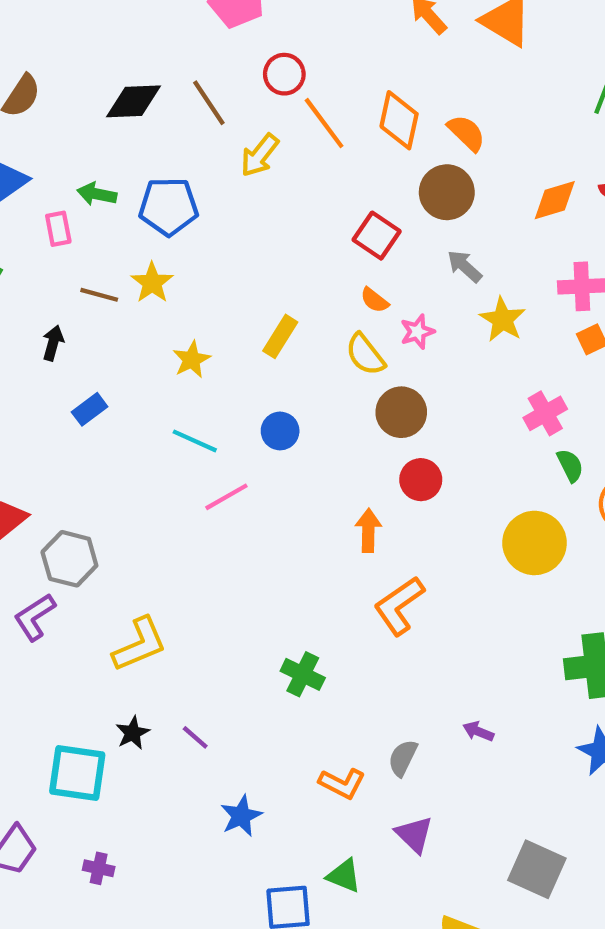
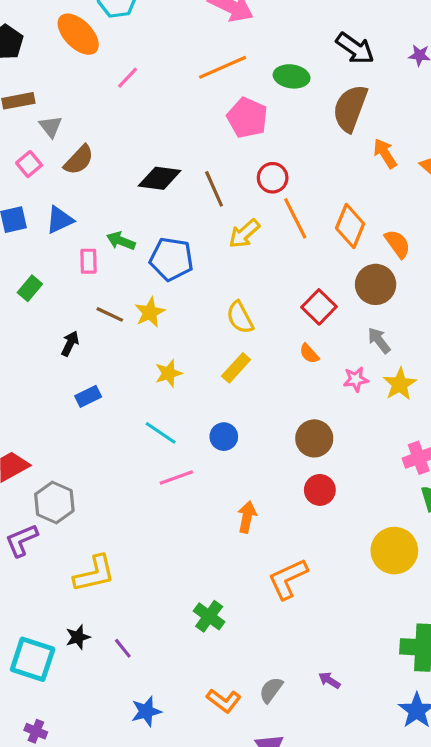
pink star: (417, 332) -> (356, 379), moved
yellow semicircle: (365, 354) -> (240, 317), moved
orange arrow: (368, 530) -> (247, 517), moved

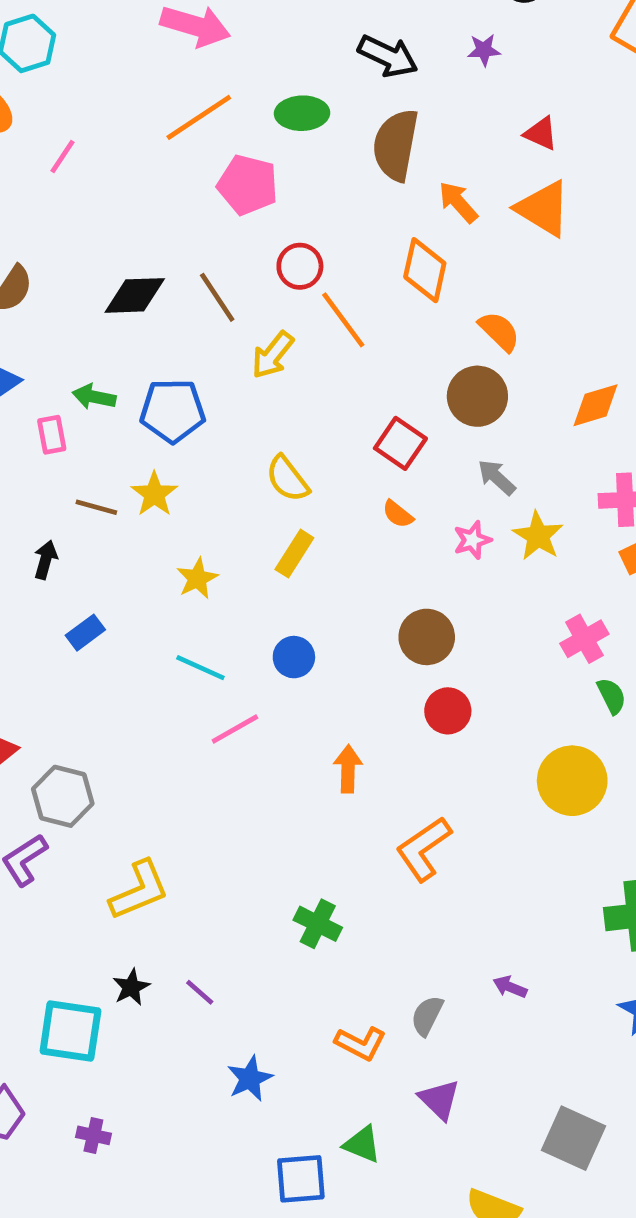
orange diamond: (350, 226) -> (425, 270), moved

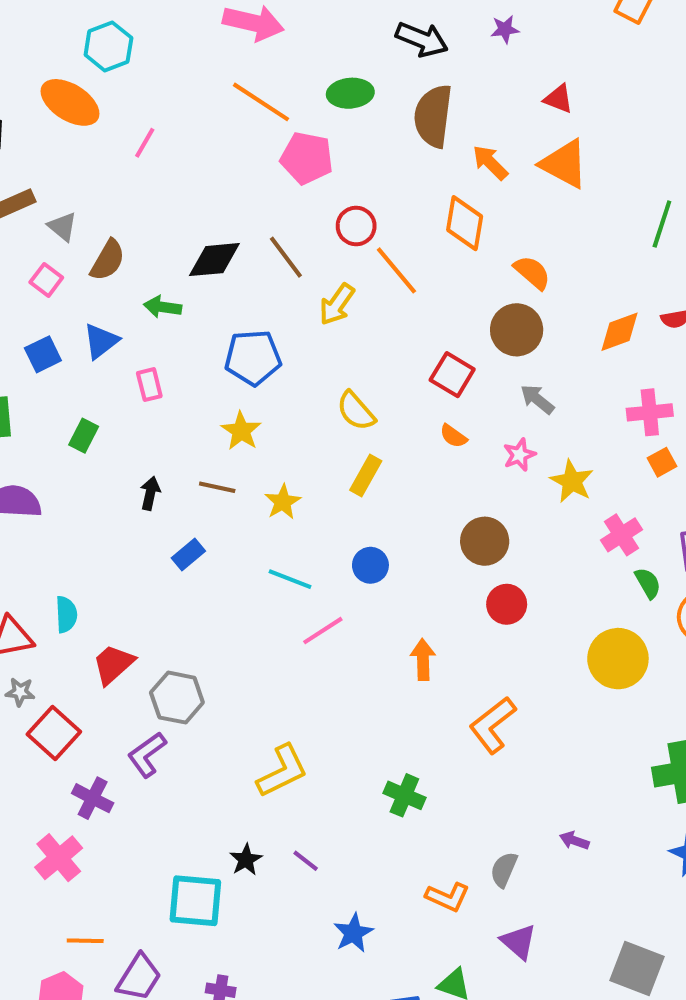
orange line: (199, 117) -> (261, 102), turned 70
green arrow: (94, 397) -> (163, 307), moved
brown line: (96, 507) -> (217, 487), moved
yellow star: (538, 536) -> (572, 481), moved
yellow L-shape: (139, 890) -> (282, 771), moved

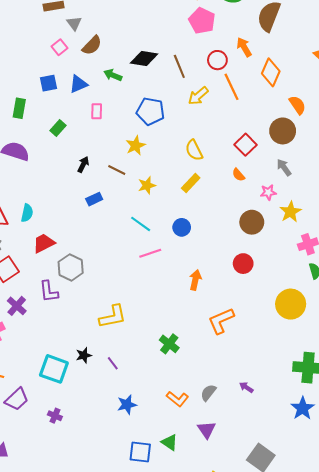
orange arrow: (490, 163) -> (244, 47), moved
brown circle: (485, 541) -> (252, 222), moved
purple L-shape: (147, 755) -> (49, 292), turned -75

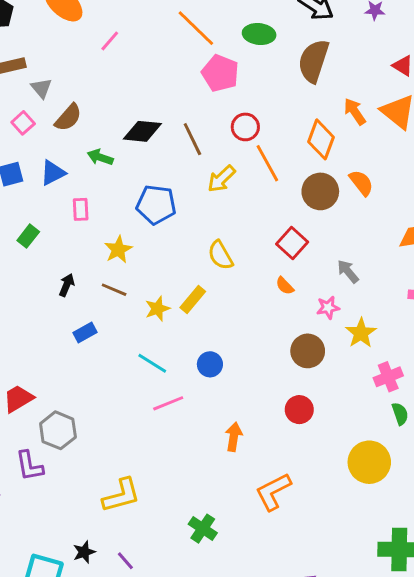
orange arrow: (244, 47) -> (355, 111), moved
brown circle: (283, 131) -> (320, 191), moved
yellow star: (136, 146) -> (118, 250), moved
yellow rectangle: (191, 183) -> (193, 300), moved

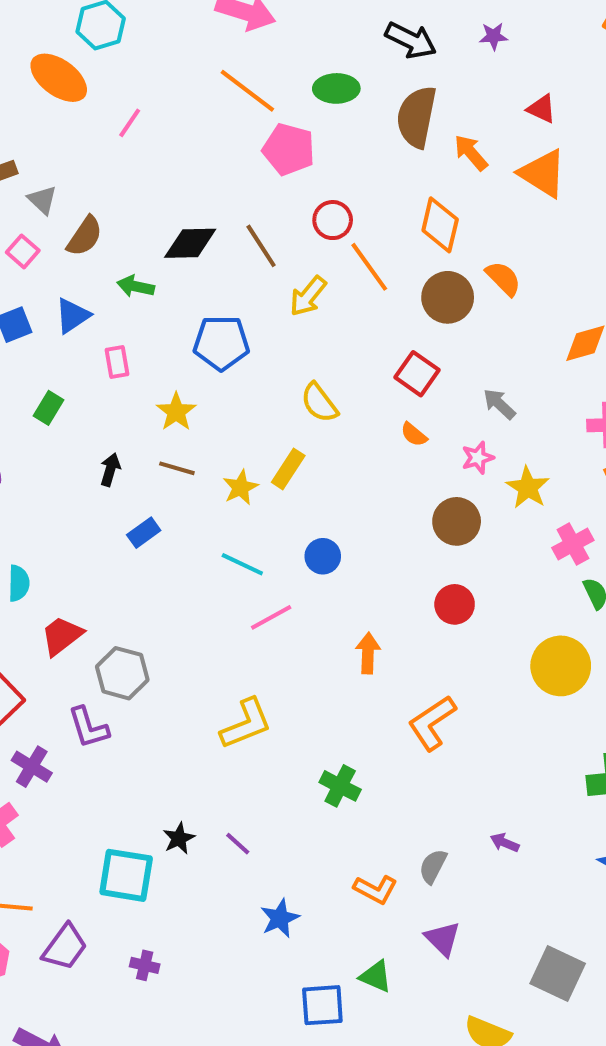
orange arrow: (355, 111) -> (471, 153), moved
yellow L-shape: (121, 495) -> (246, 724), moved

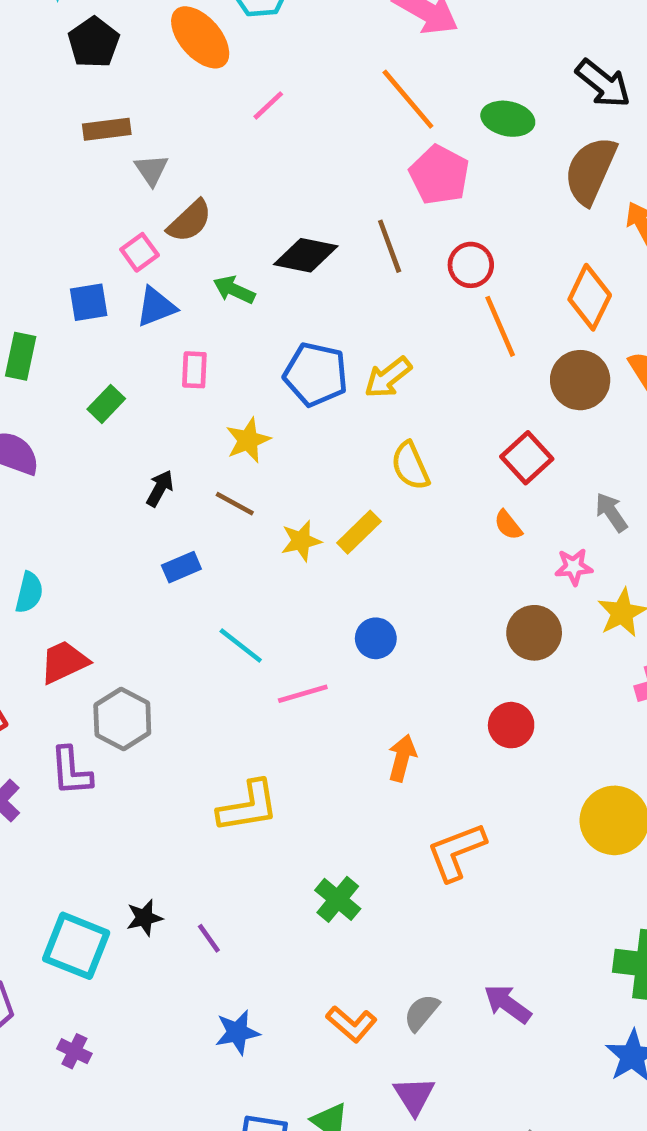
brown line: (261, 246) -> (390, 246), moved
pink square: (23, 251) -> (140, 252), moved
yellow arrow: (308, 296) -> (388, 377), moved
cyan line: (242, 564) -> (241, 646), moved
purple arrow: (505, 843) -> (508, 1004), size x1.5

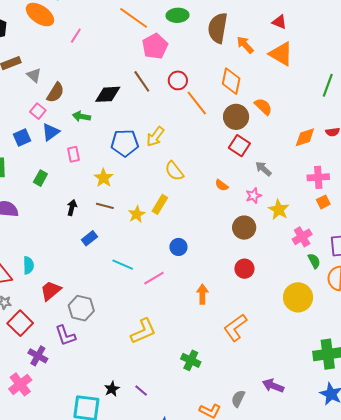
pink pentagon: (439, 175) -> (155, 46), turned 30
red square: (527, 458) -> (239, 146), moved

